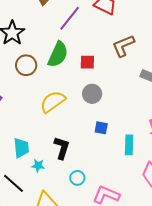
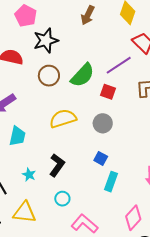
purple line: (70, 18) -> (119, 65), moved
cyan rectangle: (129, 145) -> (111, 182), moved
cyan trapezoid: (21, 148) -> (17, 136), moved

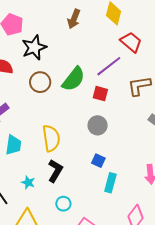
yellow semicircle: (63, 119) -> (51, 138), moved, turned 104

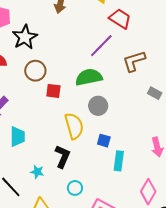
green semicircle: (74, 79) -> (89, 77), moved, turned -132
red square: (100, 94) -> (53, 91), moved
yellow semicircle: (51, 138) -> (74, 126), moved

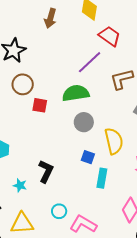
yellow semicircle: (74, 126) -> (114, 141), moved
cyan circle: (75, 188) -> (59, 211), moved

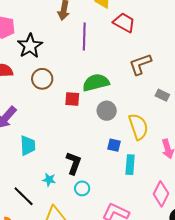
purple line: (90, 62) -> (84, 37), moved, turned -40
red square: (40, 105) -> (72, 99), moved
cyan circle: (59, 211) -> (82, 188), moved

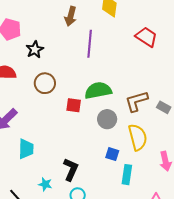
red trapezoid: (124, 23) -> (146, 37), moved
black star: (30, 46) -> (35, 50), size x0.7
brown L-shape: (140, 64) -> (137, 101), moved

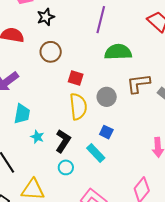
green semicircle: (98, 90) -> (118, 52), moved
yellow semicircle: (138, 137) -> (78, 107), moved
cyan rectangle: (127, 175) -> (96, 153), moved, turned -60
cyan star: (45, 184) -> (37, 137), moved

